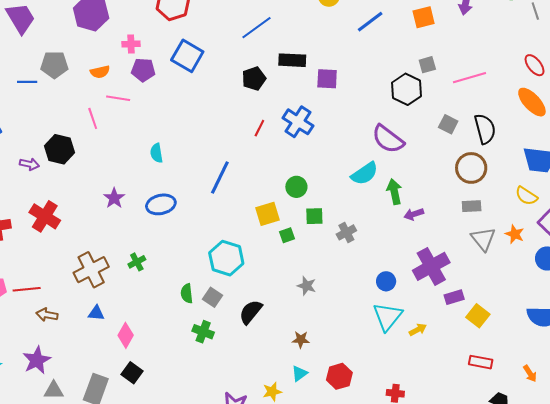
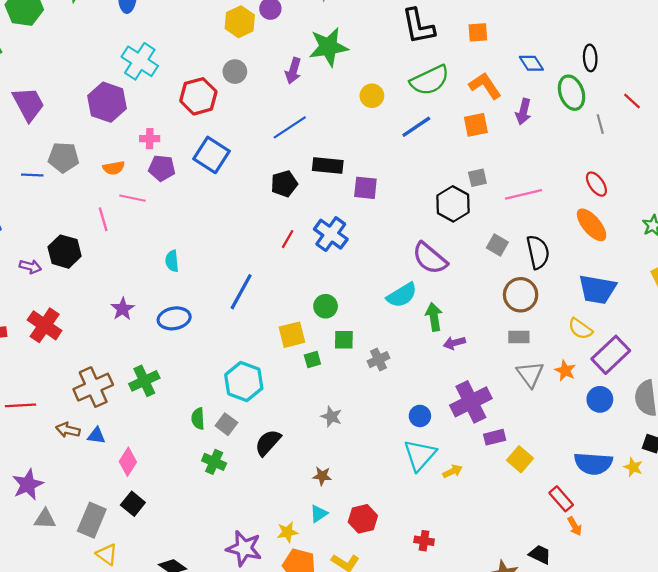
green cross: (137, 262) -> (144, 381), size x1.5
brown arrow: (47, 315) -> (68, 430), moved
red rectangle: (481, 362) -> (561, 499), moved, turned 35

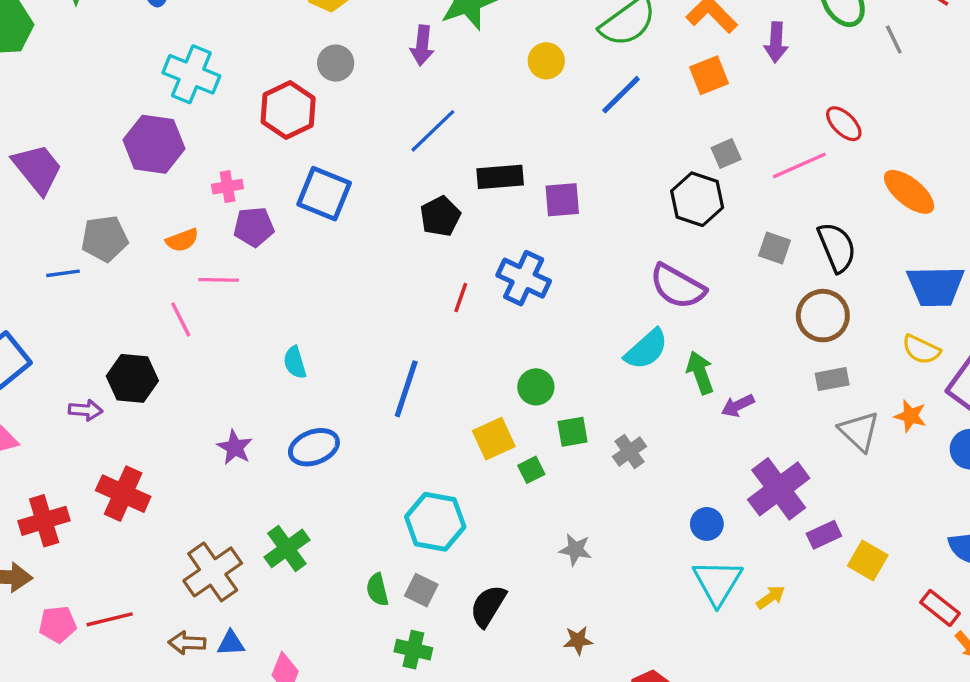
red ellipse: (596, 184) -> (844, 124), moved

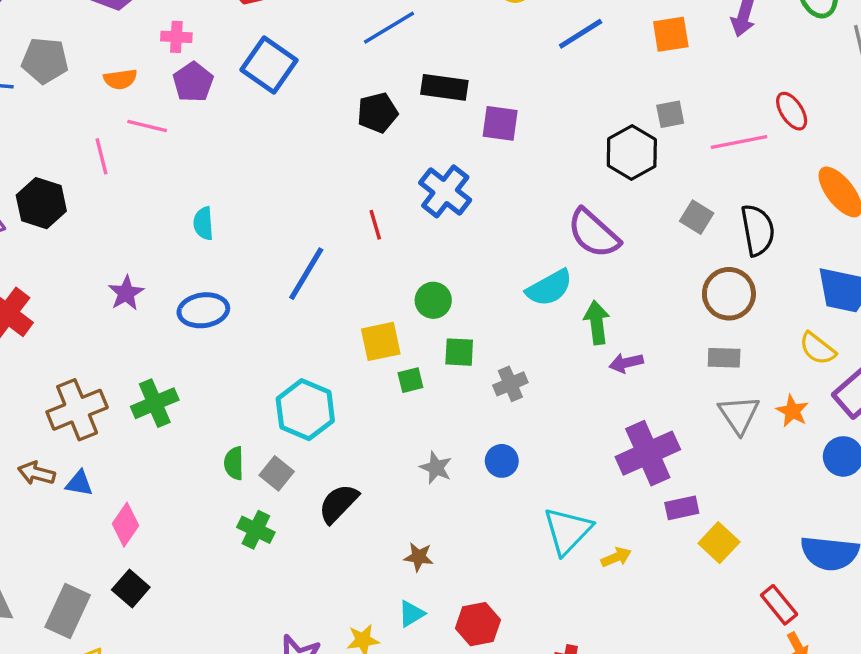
purple pentagon: (254, 227) -> (193, 82), turned 30
red line: (461, 298) -> (375, 225), moved, turned -48
blue circle: (707, 524) -> (502, 461), moved

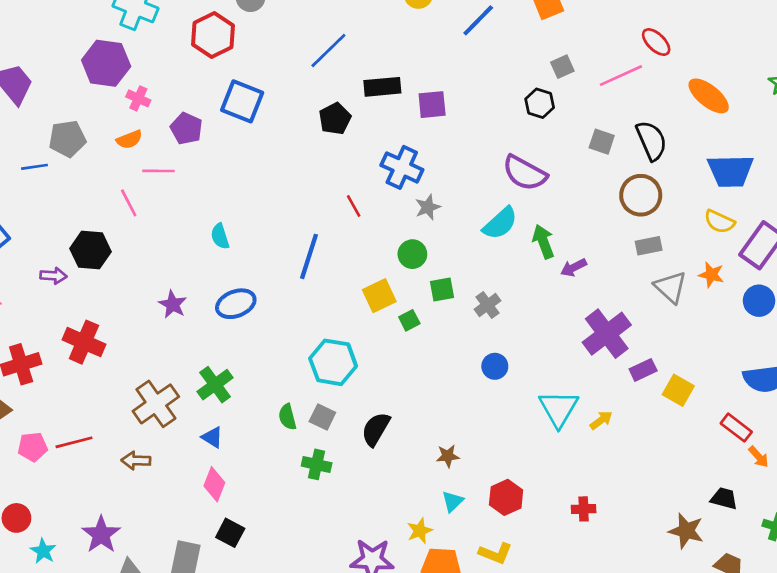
pink cross: (176, 37) -> (138, 98), moved, turned 35
black hexagon: (632, 153) -> (540, 103), size x0.7
gray star: (436, 468) -> (428, 207), moved, turned -30
blue triangle: (79, 483) -> (212, 437), moved, turned 35

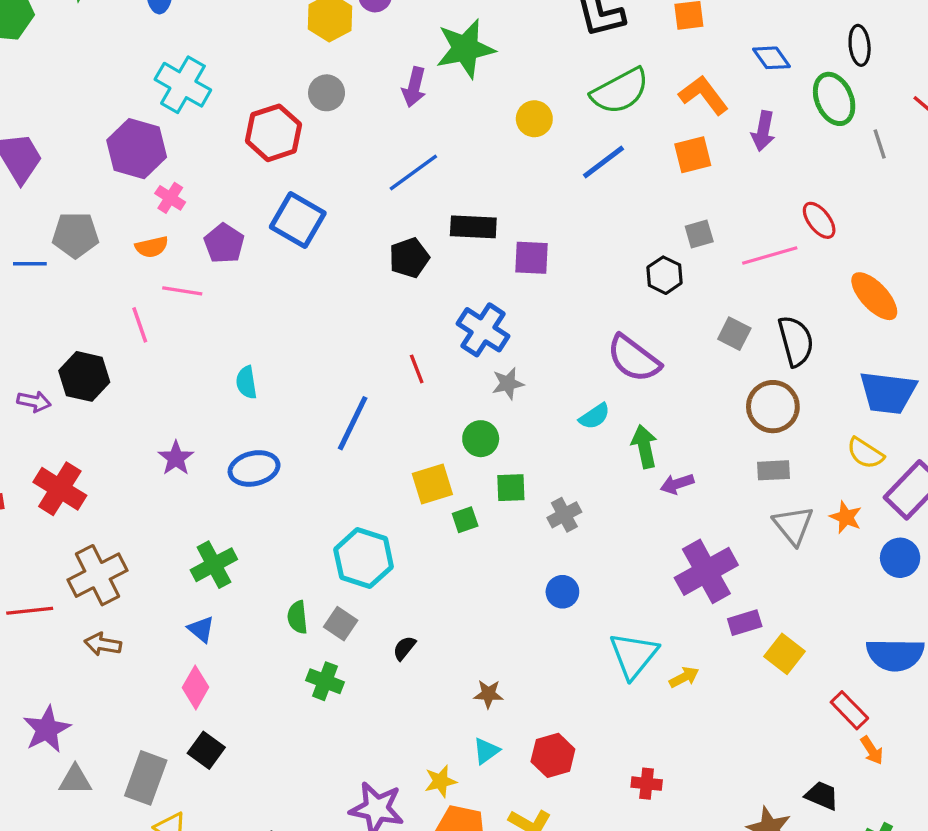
cyan semicircle: (500, 223) -> (595, 416), size x0.7
brown cross: (156, 404) -> (98, 575), moved
black semicircle: (376, 429) -> (404, 648), size x0.6

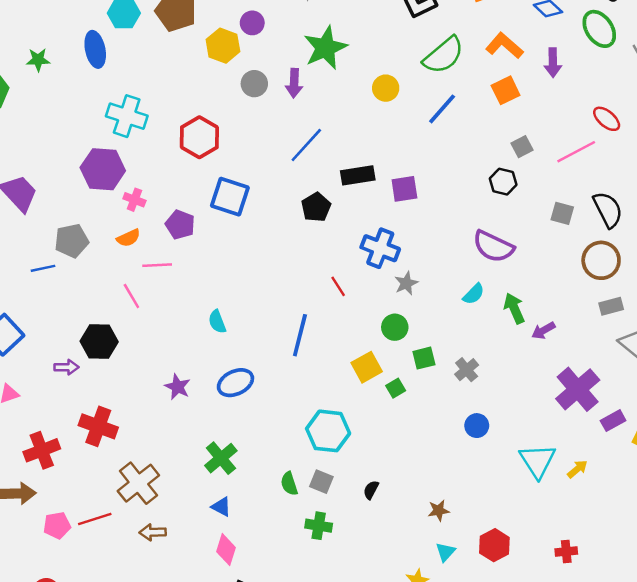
gray circle: (327, 93) -> (254, 84), moved

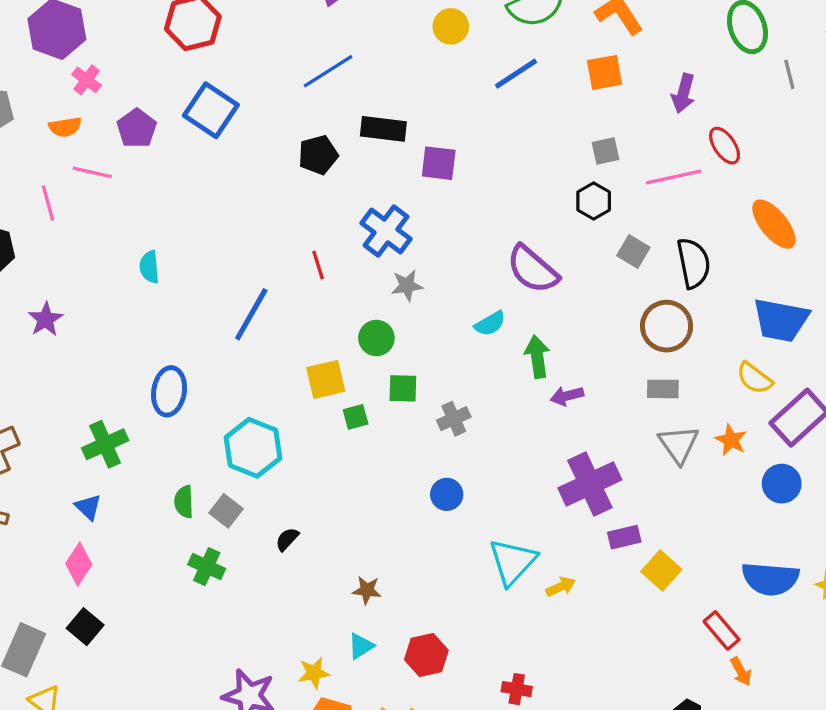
purple arrow: (553, 63) -> (683, 93), moved
black hexagon: (503, 182) -> (594, 201), moved
blue ellipse: (235, 383) -> (169, 391), moved, turned -72
purple star: (178, 387) -> (45, 319), moved

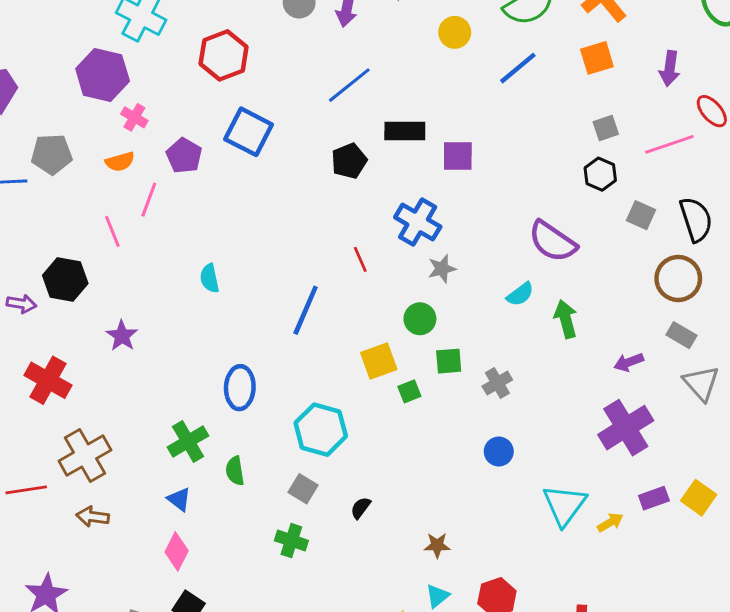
pink line: (92, 172) -> (149, 200), turned -76
gray rectangle: (663, 389) -> (681, 335), turned 36
purple arrow: (567, 396) -> (629, 362), moved
green semicircle: (184, 502) -> (235, 471), moved
purple rectangle: (624, 537) -> (654, 498), moved

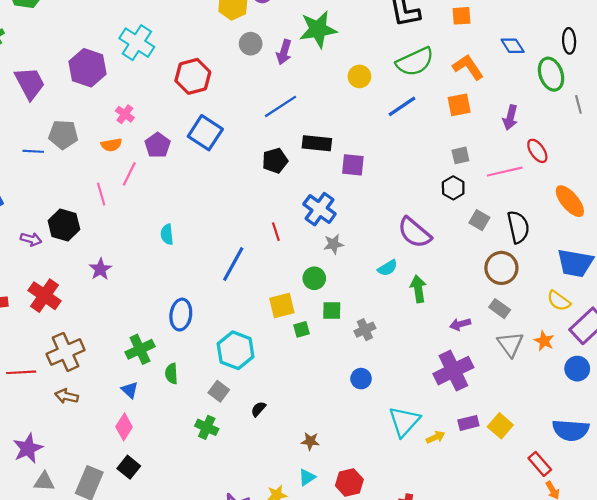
purple hexagon: (103, 75) -> (88, 68), moved

